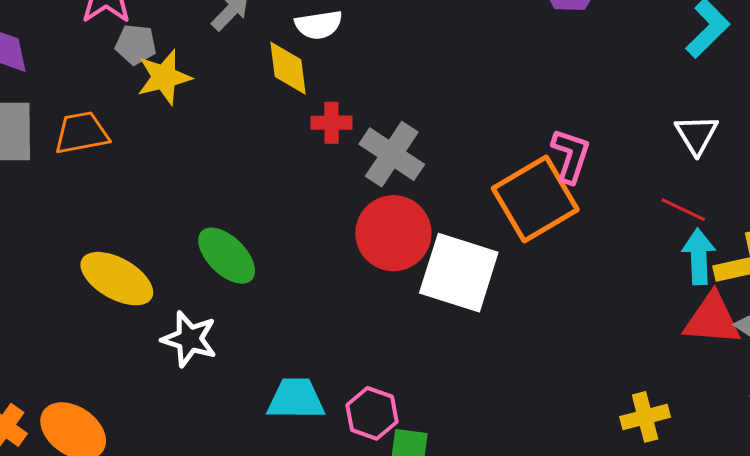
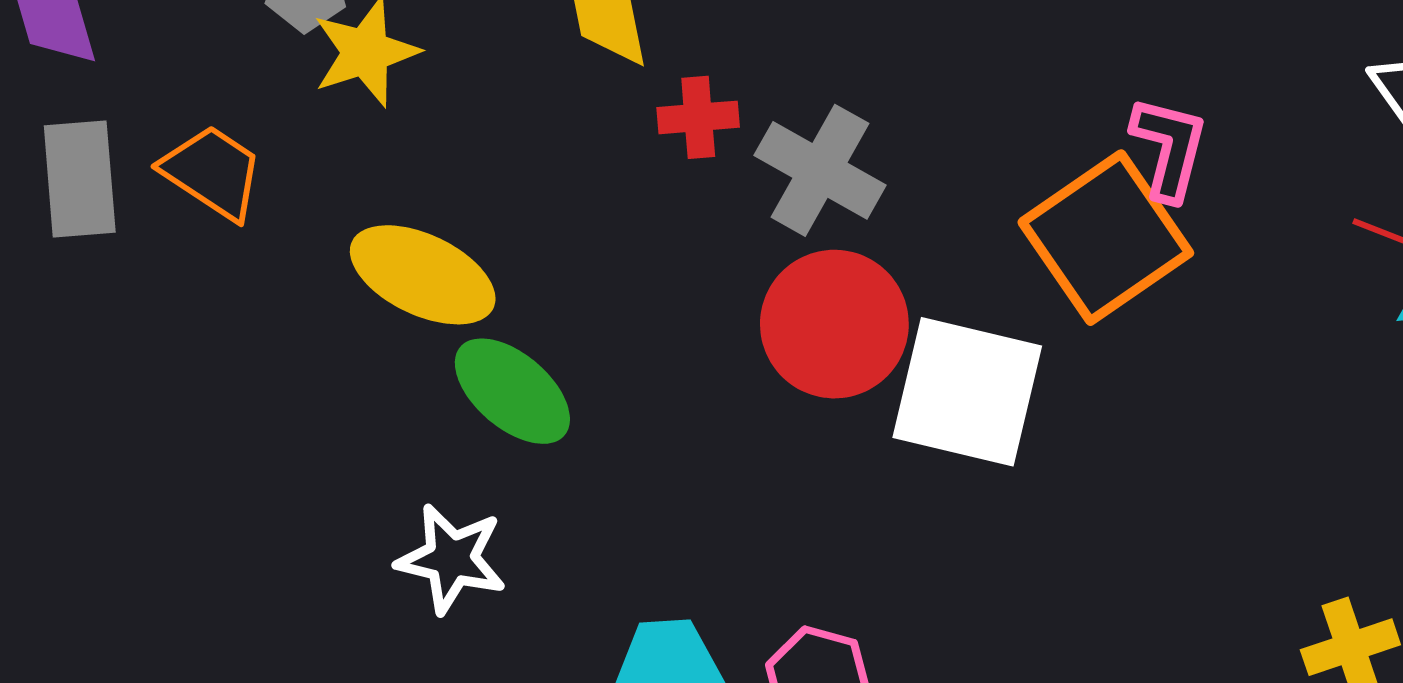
orange trapezoid: (82, 133) -> (212, 172), turned 48
yellow ellipse: (117, 279) -> (423, 275), moved

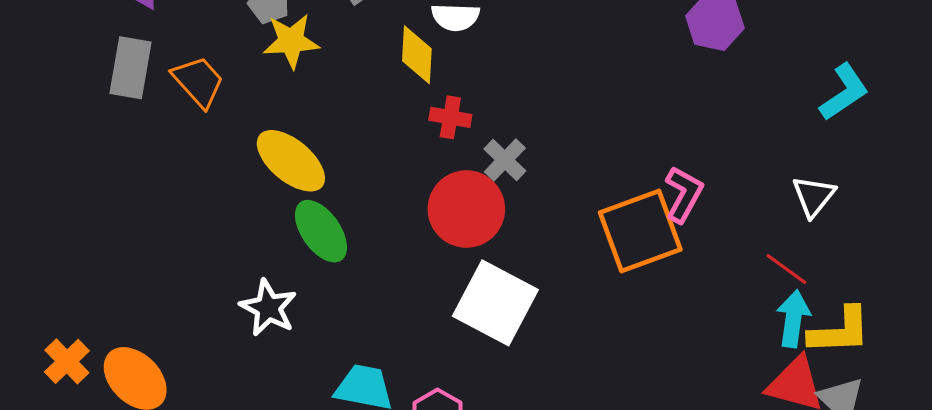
gray cross: (820, 170) -> (505, 160), size x0.7
red circle: (834, 324) -> (466, 209), moved
white square: (967, 392) -> (495, 303), moved

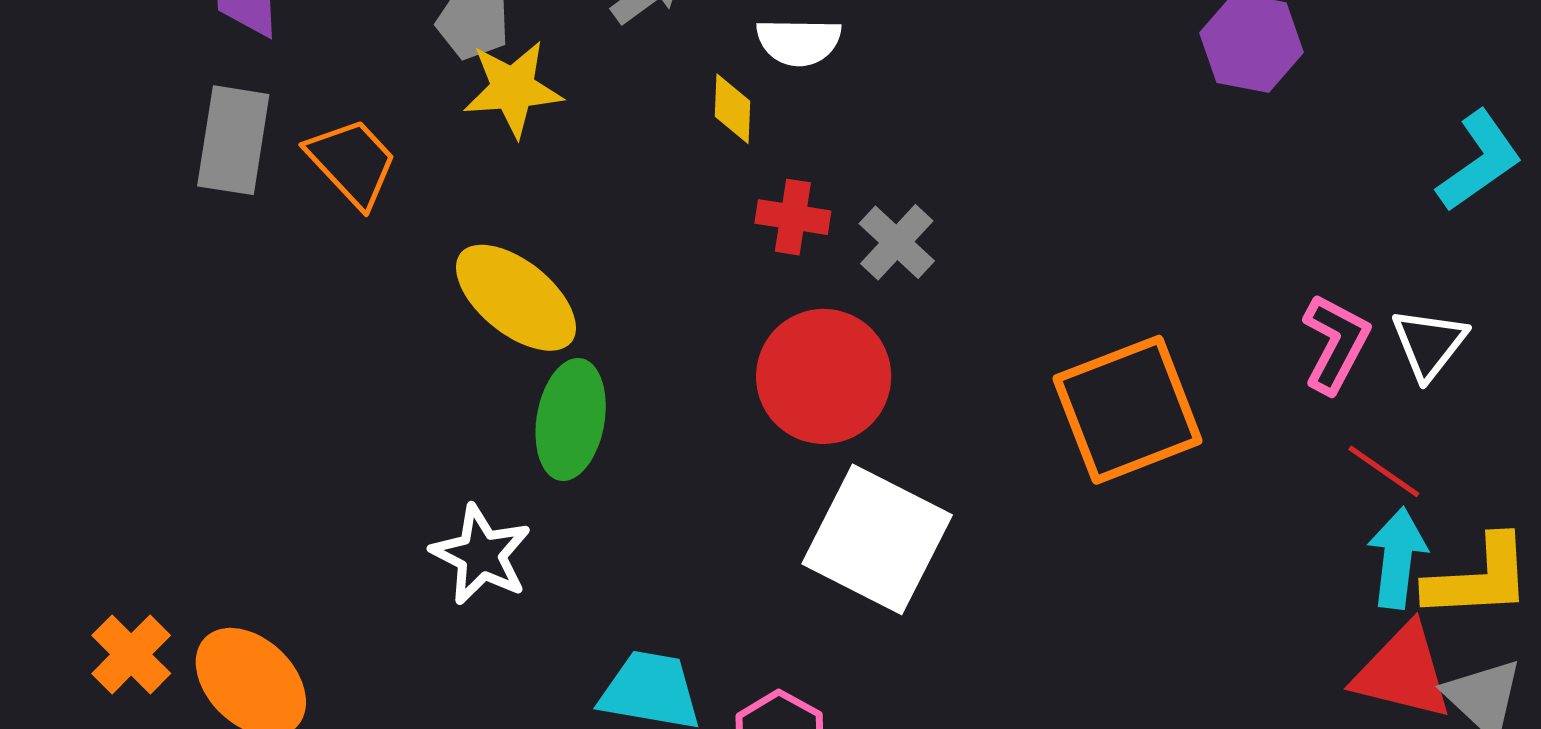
yellow diamond: (417, 55) -> (733, 109), size x0.7
gray cross: (505, 160) -> (897, 242), moved
pink L-shape: (684, 194) -> (1336, 343), moved
green ellipse: (321, 231) -> (571, 419), turned 46

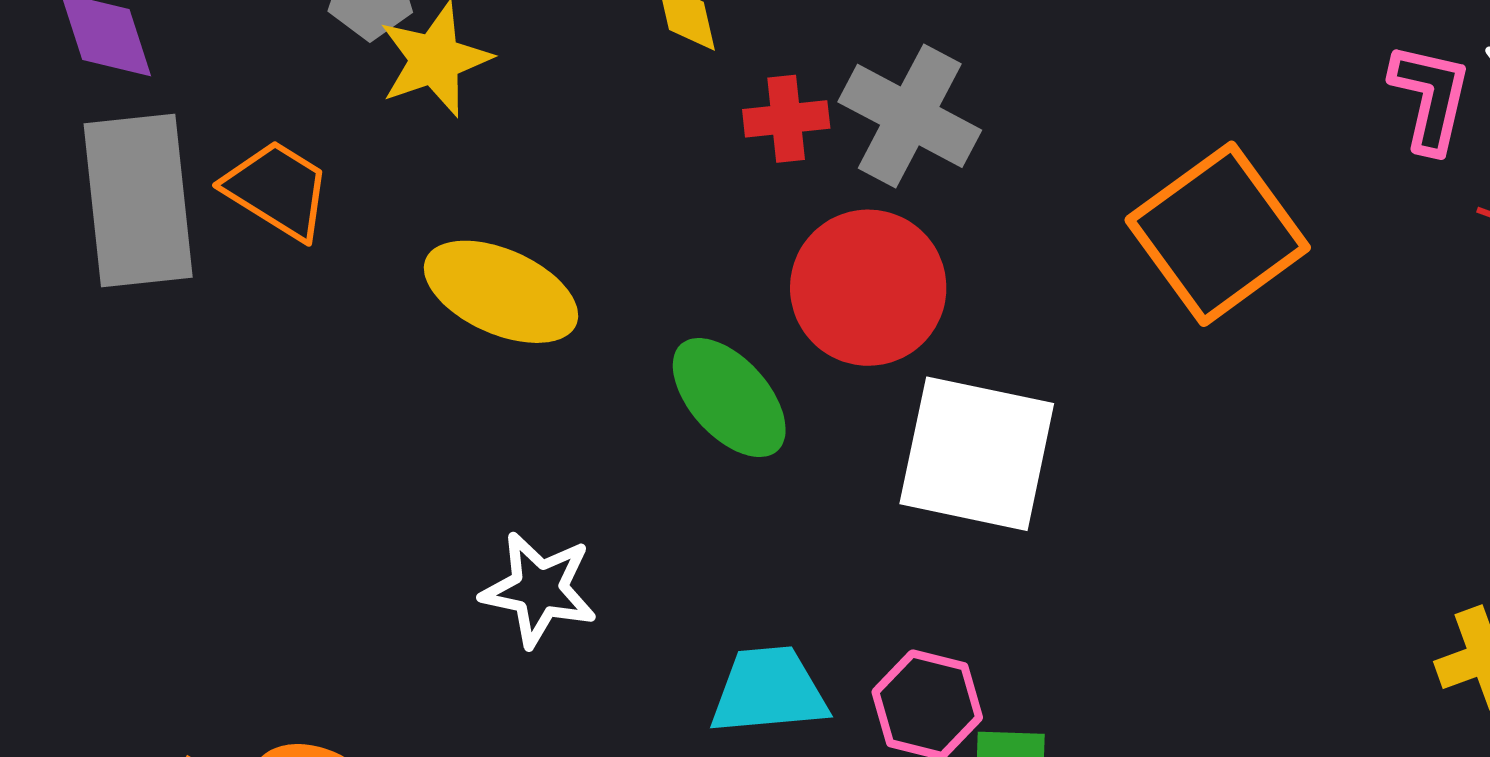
gray rectangle: (233, 140) -> (138, 200), size x1.4
gray cross: (897, 242) -> (910, 116), size x1.5
green ellipse: (571, 419) -> (729, 398), moved, turned -37

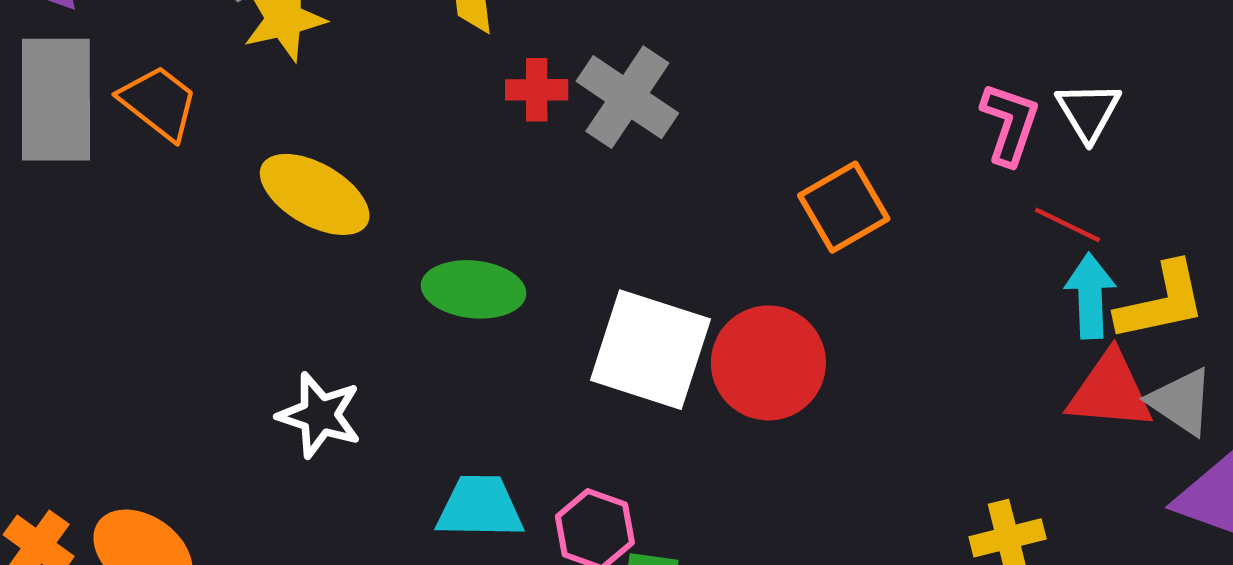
orange square: (1218, 234) -> (844, 207), size x0.7
red circle: (868, 288) -> (768, 363), moved
green ellipse: (729, 398) -> (474, 289), turned -48

